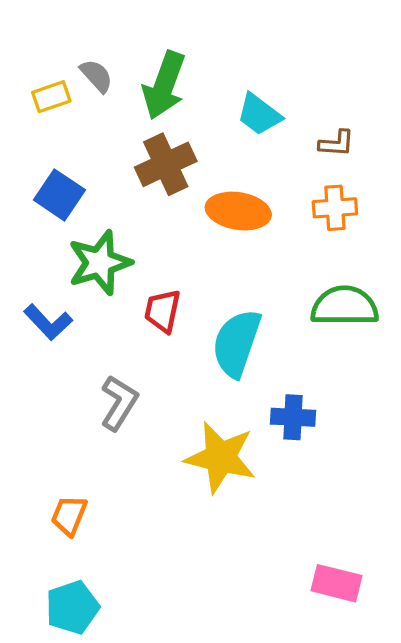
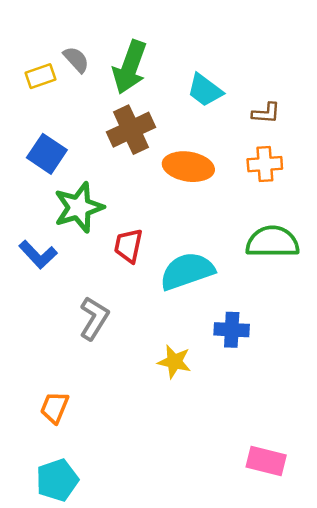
cyan semicircle: (237, 343) -> (187, 271), turned 52
yellow star: (221, 458) -> (174, 362), size x0.6

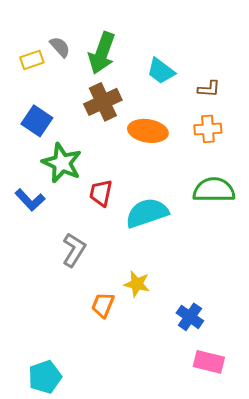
green star: (79, 207) -> (62, 163), turned -30
blue cross: (232, 330) -> (190, 317), moved, turned 32
orange trapezoid: (55, 407) -> (103, 305), moved

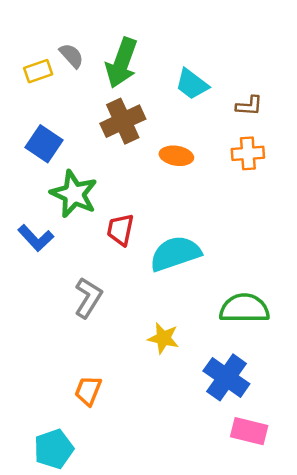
orange ellipse: (148, 131) -> (176, 156), size x0.7
green semicircle: (214, 190) -> (244, 308), moved
orange trapezoid: (103, 305) -> (88, 391), moved
blue cross: (190, 317) -> (226, 377), size x1.4

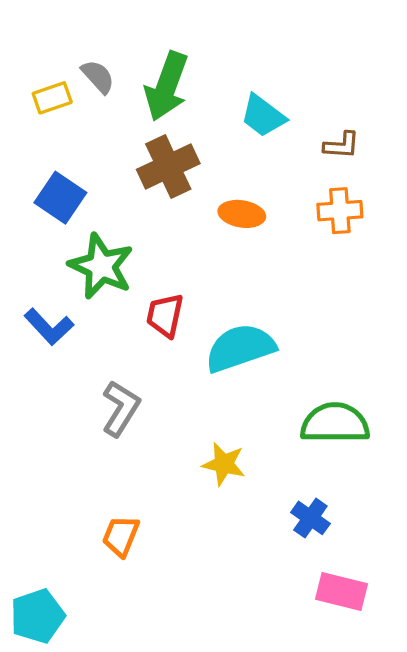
blue cross: (226, 377) -> (310, 518), size x0.6
cyan pentagon: (54, 449) -> (37, 616), moved

